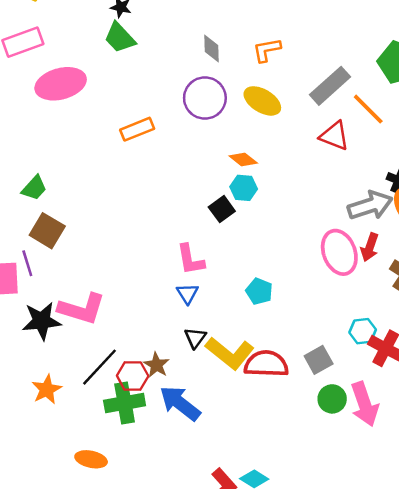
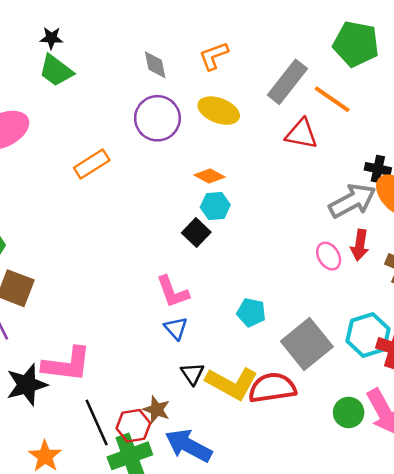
pink ellipse: (339, 252) -> (329, 256), size x0.6
cyan hexagon: (363, 331) -> (368, 335), size x1.5
gray square: (319, 360) -> (307, 344), moved, size x1.6
black line: (99, 367) -> (97, 423), turned -57

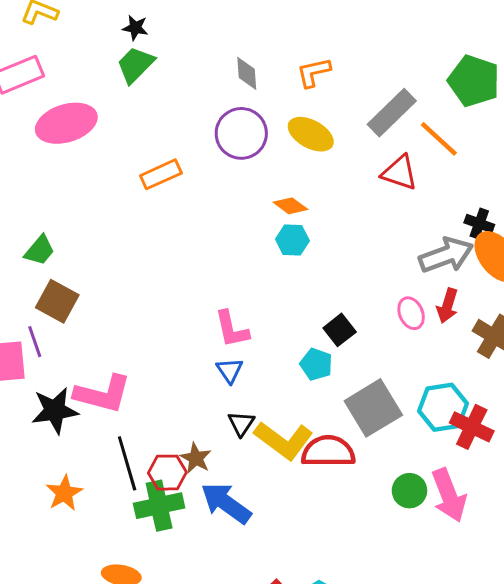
green trapezoid: (56, 71) -> (135, 65), turned 90
black square: (196, 232) -> (340, 330), moved

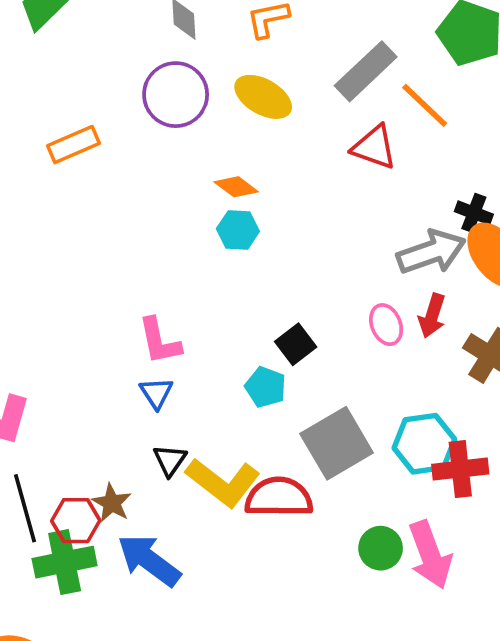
red cross: (472, 427) -> (460, 469), turned -33

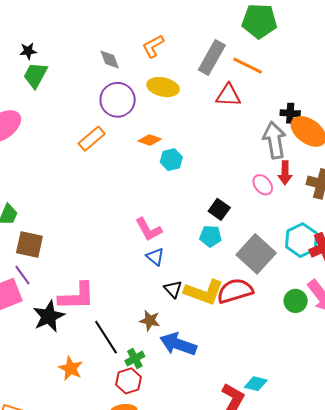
orange rectangle: (74, 145) -> (92, 139), moved
orange diamond: (236, 187) -> (150, 140), moved
gray arrow: (431, 252) -> (274, 140), turned -63
red hexagon: (76, 521) -> (129, 381), moved
green cross: (65, 562) -> (135, 359), size x0.6

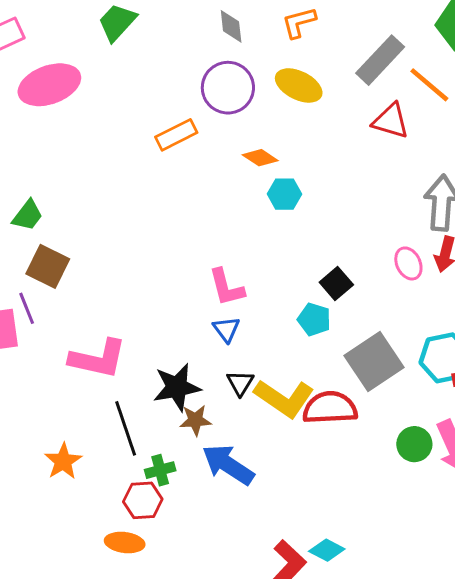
black star: (49, 316) -> (177, 387), moved
brown star: (150, 321) -> (195, 420), turned -30

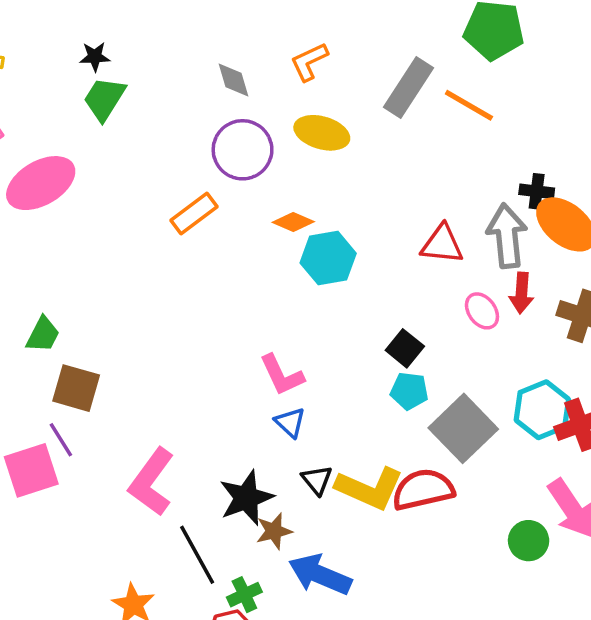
red triangle: (391, 121) -> (442, 244), moved
cyan hexagon: (284, 194) -> (328, 258), size x1.4
cyan pentagon: (314, 319) -> (409, 391), moved
pink L-shape: (98, 359) -> (151, 482), turned 124
green circle: (414, 444) -> (529, 541), moved

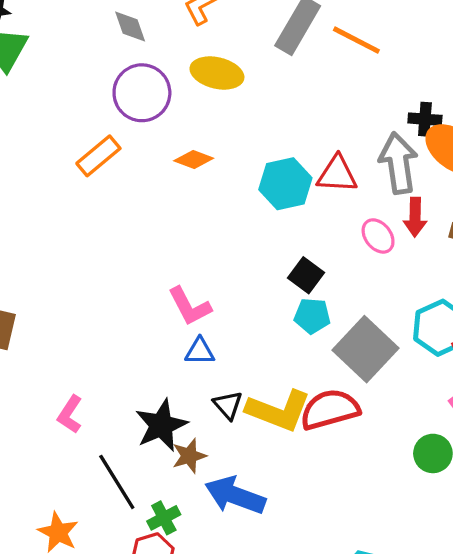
cyan hexagon: (328, 258) -> (285, 184), moved
blue triangle: (290, 422) -> (200, 351), turned -40
pink L-shape: (151, 482) -> (70, 414), size x0.6

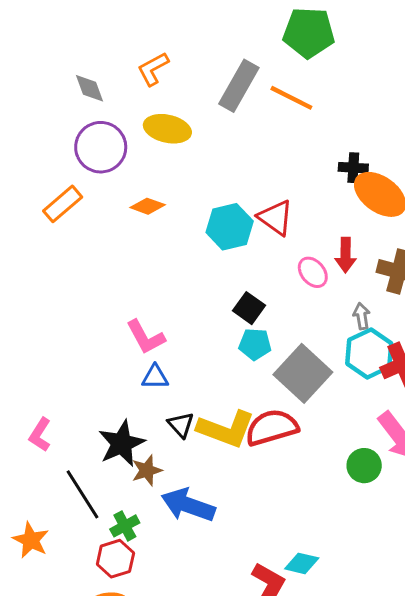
gray arrow: (398, 163) -> (362, 316), moved, size x0.5
red triangle: (337, 174) -> (276, 218), turned 33

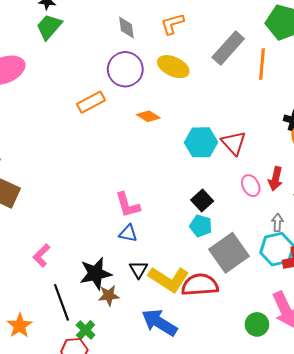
orange line: (291, 98) -> (262, 64), turned 56
blue arrow: (188, 505) -> (159, 323), moved
green cross: (125, 526) -> (86, 330), turned -30

